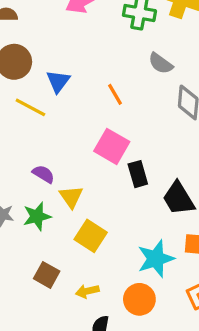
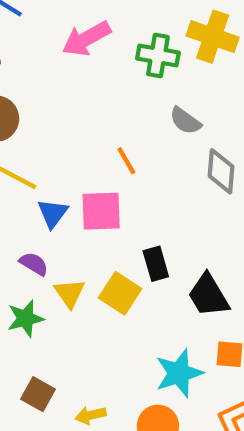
blue triangle: (58, 81) -> (53, 213), moved
pink square: (112, 146) -> (101, 211), moved, turned -32
yellow square: (91, 236) -> (120, 293), moved

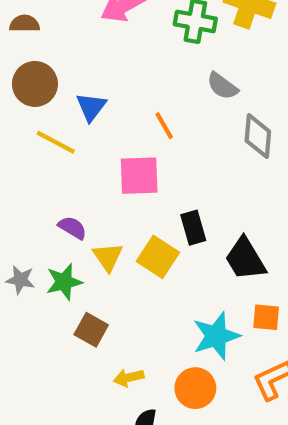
blue triangle: (53, 213) -> (91, 107), moved
brown square: (38, 394) -> (91, 330), moved

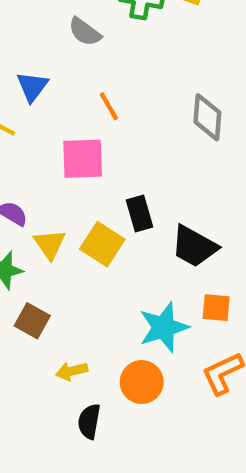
gray semicircle: (222, 86) -> (85, 32), moved
black trapezoid: (245, 259) -> (194, 246), turned -30

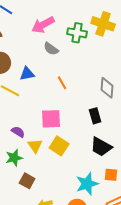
blue triangle: (32, 87) -> (27, 74), turned 42
pink square: (83, 159) -> (51, 119), moved
black rectangle: (140, 213) -> (95, 116), moved

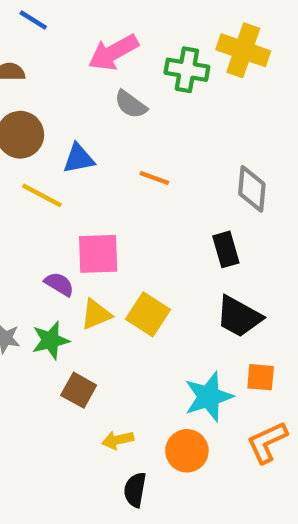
orange line: (62, 83) -> (154, 178), turned -40
pink square: (51, 119) -> (98, 254), moved
yellow triangle: (35, 146) -> (96, 314), turned 42

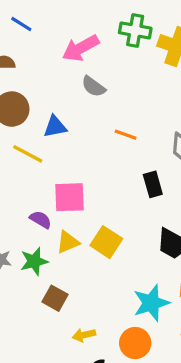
green cross: (187, 70) -> (135, 30), moved
orange line: (154, 178) -> (126, 135), moved
black rectangle: (226, 249) -> (153, 184), moved

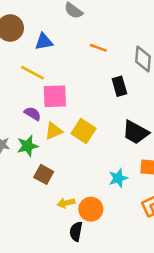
yellow line: (28, 154) -> (33, 73), moved
cyan star: (151, 303) -> (118, 178), size x0.7
orange circle: (135, 343) -> (91, 209), moved

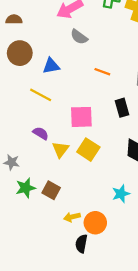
pink square: (55, 96) -> (81, 117), moved
yellow triangle: (54, 131) -> (60, 150), turned -30
green star: (28, 146) -> (26, 188), moved

